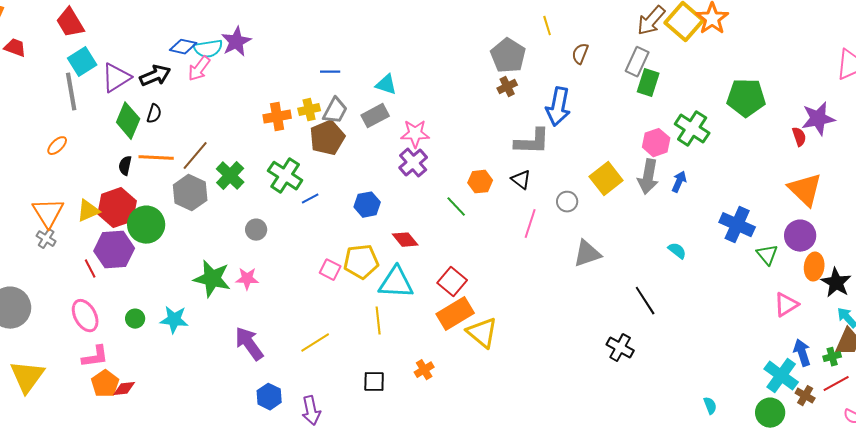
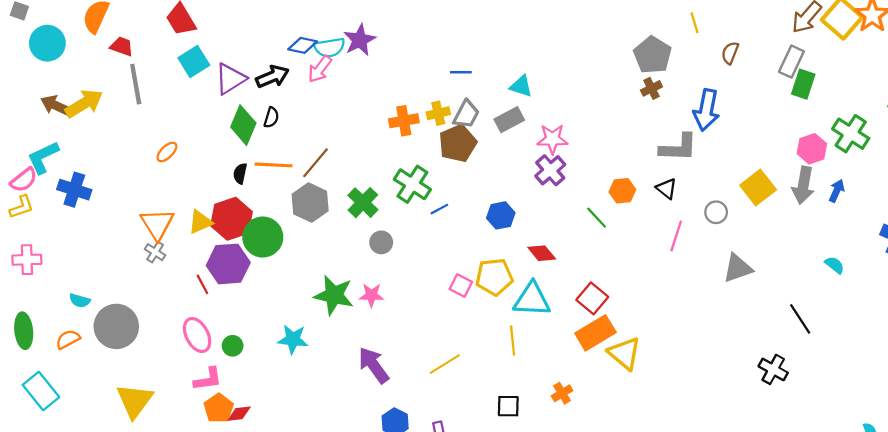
gray line: (71, 92) -> (136, 84), moved
green cross: (230, 176) -> (363, 203), moved
green circle: (135, 319) -> (233, 346), moved

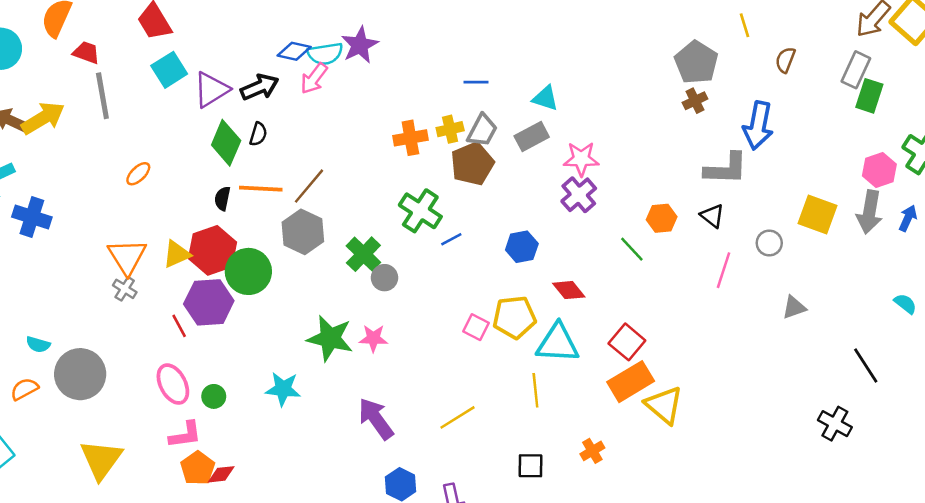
yellow square: (758, 187) -> (818, 215), turned -32
green cross: (363, 203) -> (363, 254), moved
gray triangle: (738, 268) -> (794, 307), size x0.7

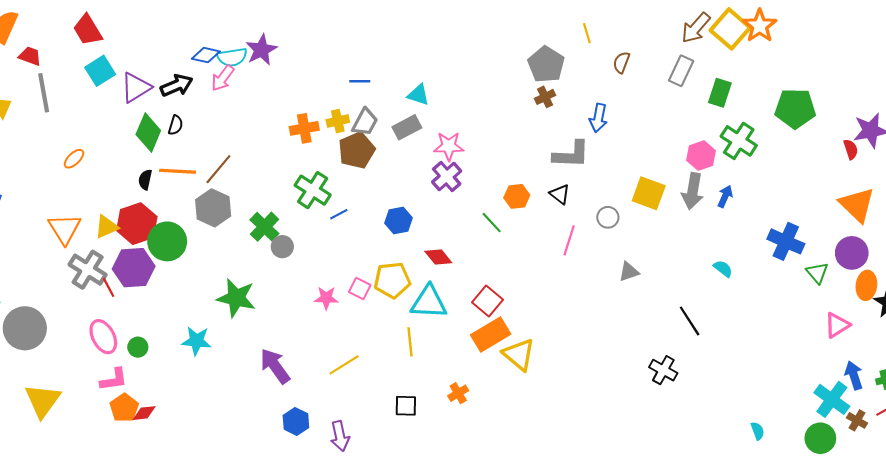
green rectangle: (869, 96) -> (720, 93), moved
blue arrow: (758, 125) -> (598, 118), size x0.7
gray cross: (125, 289) -> (88, 270), moved, size x1.8
pink star: (373, 338) -> (326, 298), moved

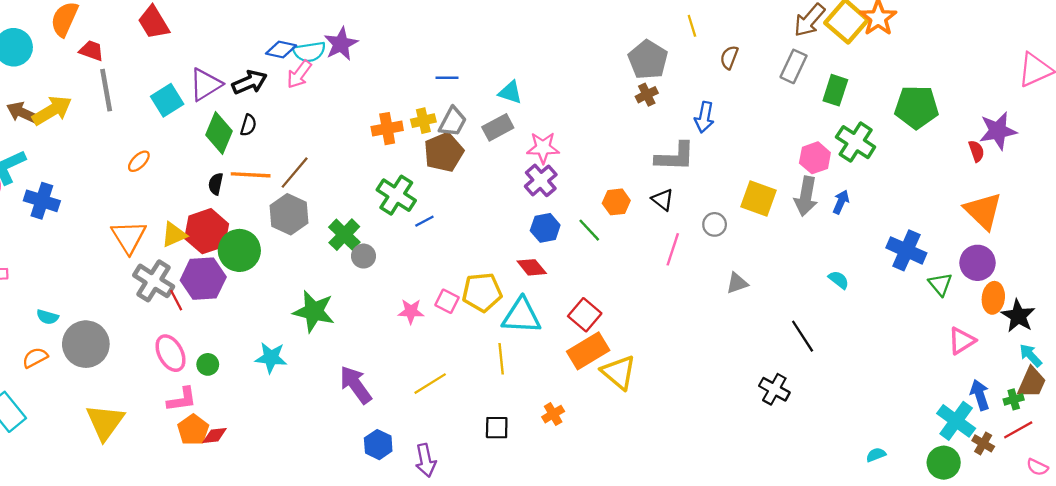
cyan square: (100, 71) -> (167, 100), moved
blue hexagon: (398, 220) -> (545, 228), moved
cyan semicircle: (758, 431) -> (876, 455), turned -90

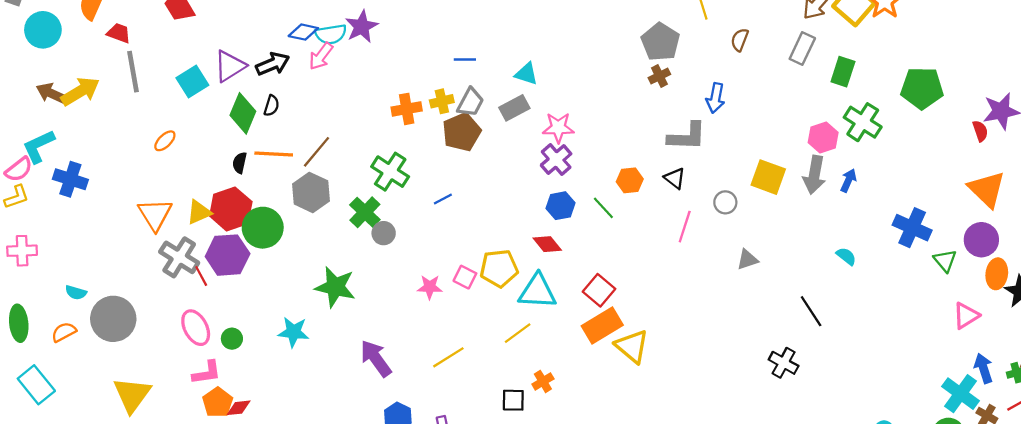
green cross: (396, 195) -> (390, 172), moved
yellow line: (501, 359) -> (518, 333), turned 60
orange cross: (553, 414) -> (543, 381), moved

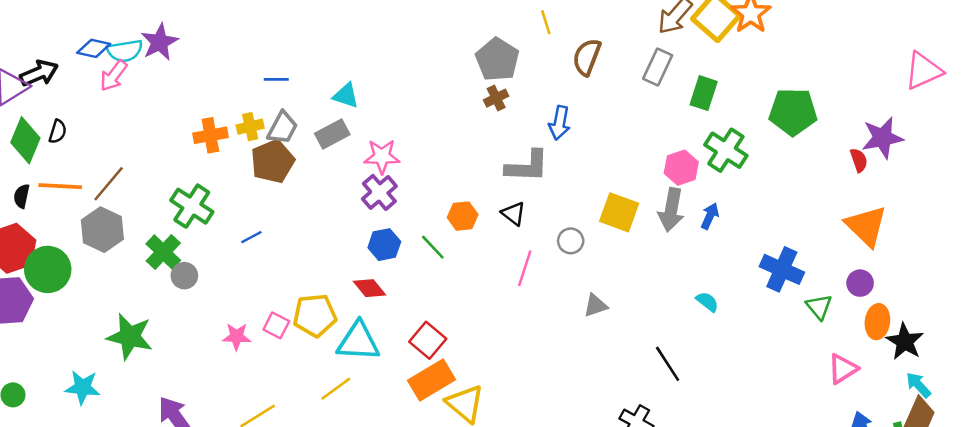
brown semicircle: (740, 40) -> (587, 57), size x1.4
black arrow: (273, 64) -> (39, 73), moved
purple circle: (981, 240) -> (860, 283), size x0.7

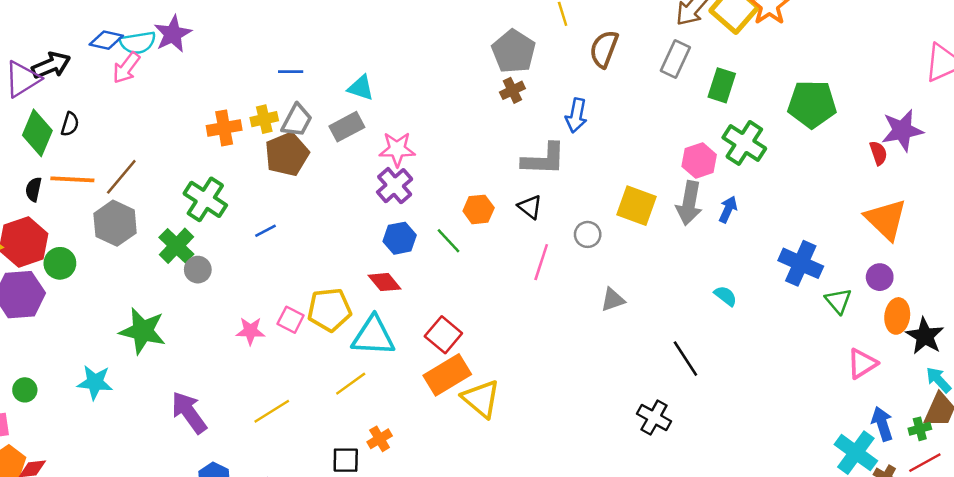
green circle: (48, 269) -> (60, 263), size x0.7

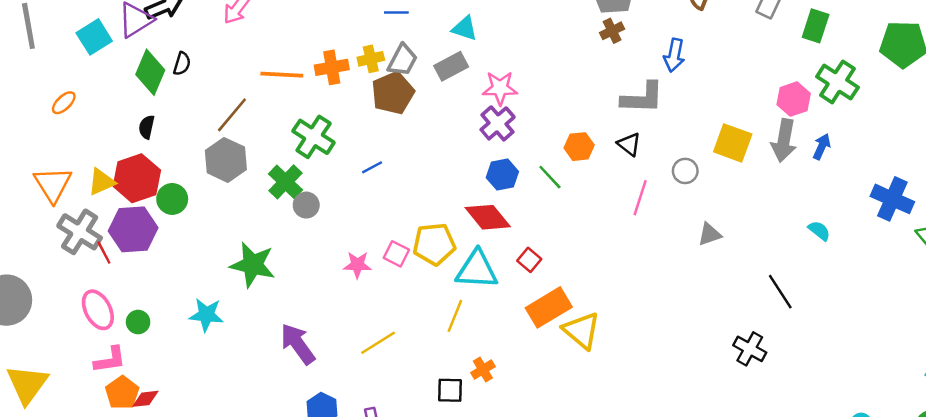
orange line: (72, 179) -> (282, 75), moved
red diamond: (385, 282) -> (488, 217), size x1.4
red square: (443, 335) -> (529, 260), moved, size x0.7
yellow line: (351, 384) -> (455, 316), turned -32

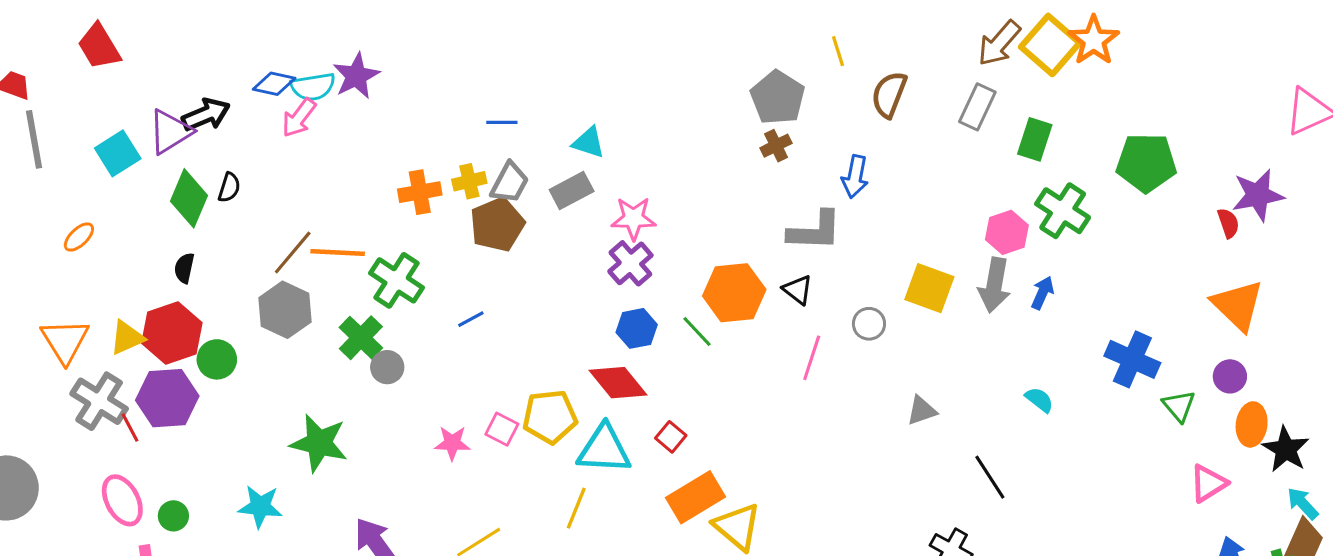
orange line: (282, 75) -> (338, 253), moved
orange hexagon: (579, 147) -> (734, 293), size x1.6
gray triangle: (710, 234) -> (922, 411), moved

